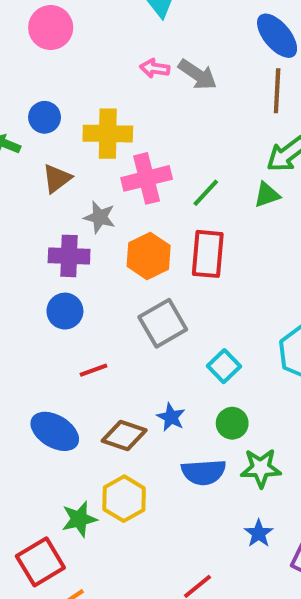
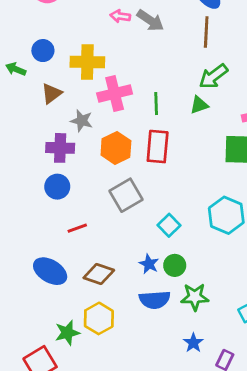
green line: (206, 193) -> (156, 104), turned -45
blue star: (171, 417) -> (149, 264), moved

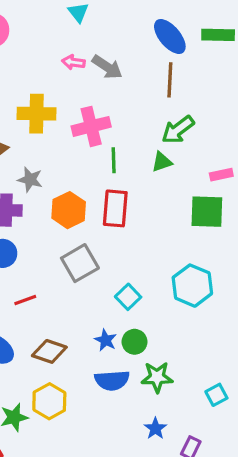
pink cross: (115, 94) -> (91, 126), moved

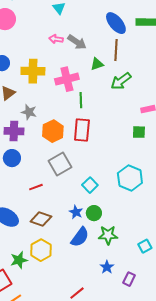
green triangle: (162, 162) -> (97, 64), moved
green square: (207, 212) -> (139, 132), size x0.6
red line: (25, 300) -> (36, 187), moved
blue semicircle: (112, 380) -> (80, 237), turned -50

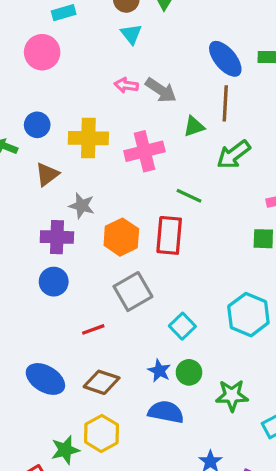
green line: (81, 100) -> (189, 196), moved, turned -63
green star: (108, 235) -> (232, 395), moved
blue semicircle: (80, 237) -> (166, 412), turned -115

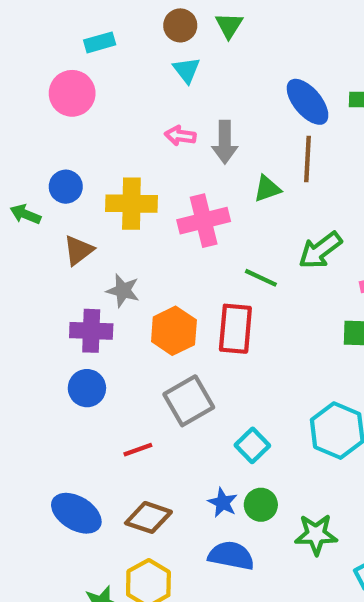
gray arrow: (161, 90) -> (225, 142), turned 56
green arrow: (234, 155) -> (320, 250), moved

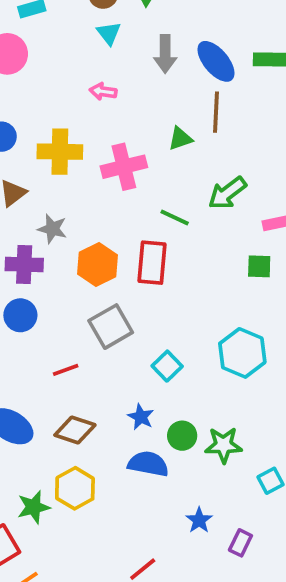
gray arrow: (225, 142) -> (165, 54), moved
green circle: (261, 505) -> (182, 436), moved

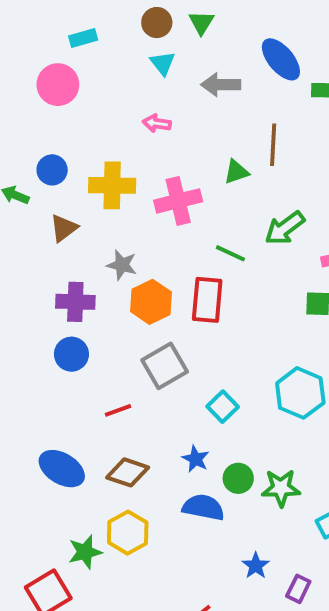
gray arrow: (165, 54) -> (221, 85), turned 90
blue ellipse: (216, 61) -> (281, 59), moved
gray star: (52, 229) -> (122, 265), moved

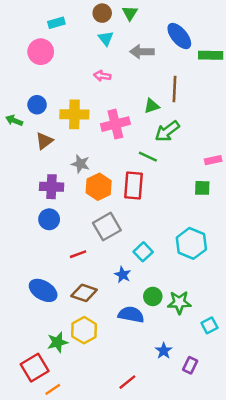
green arrow: (285, 228) -> (167, 131), moved
blue star: (196, 459) -> (123, 275), moved

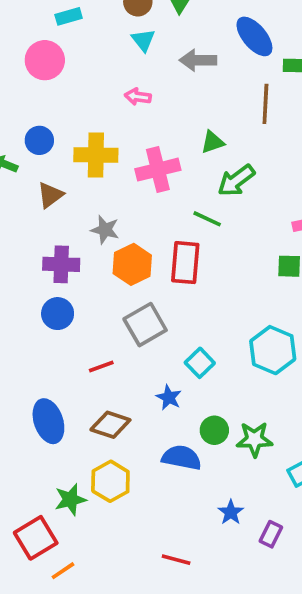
brown line: (174, 89) -> (265, 104), moved
blue ellipse: (43, 290) -> (48, 421), turned 40
red line: (127, 382) -> (176, 560), turned 54

